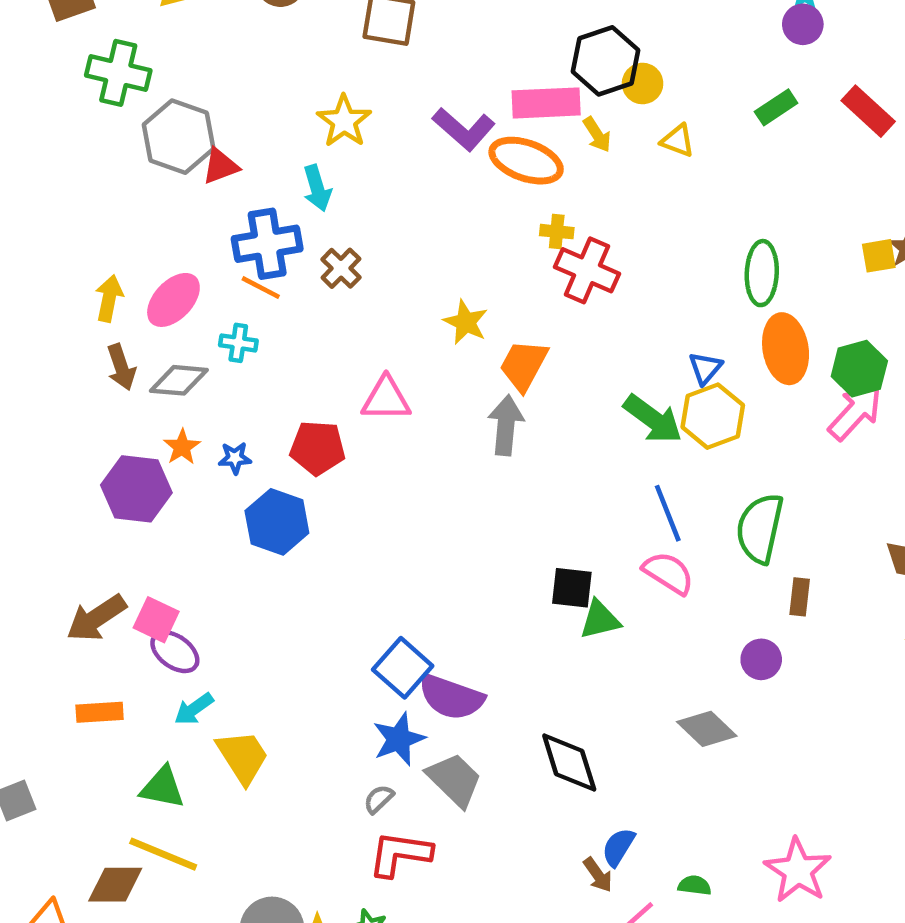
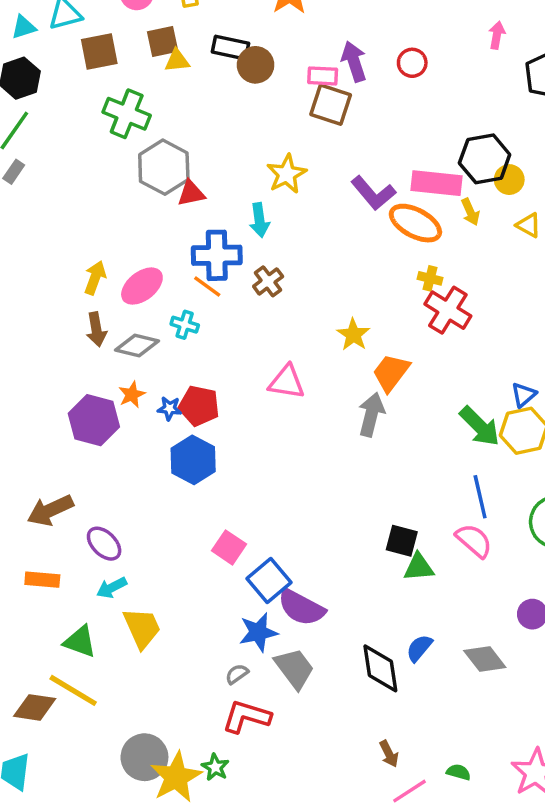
red pentagon: (318, 448) -> (199, 406), moved
pink square: (156, 620) -> (229, 547), moved
blue semicircle: (618, 847) -> (419, 648), moved

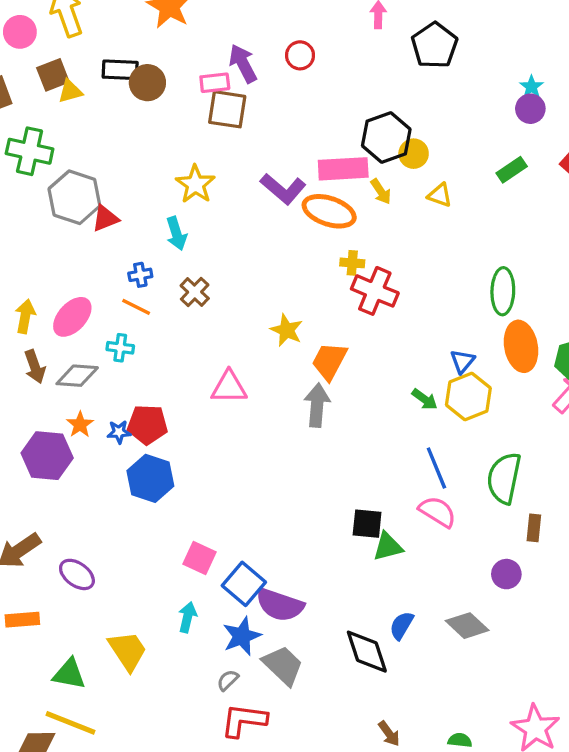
blue cross: (217, 255) -> (140, 275), size x0.5
green arrow: (480, 426) -> (425, 399), size x0.6
cyan arrow: (112, 588) -> (187, 617), moved, turned 140

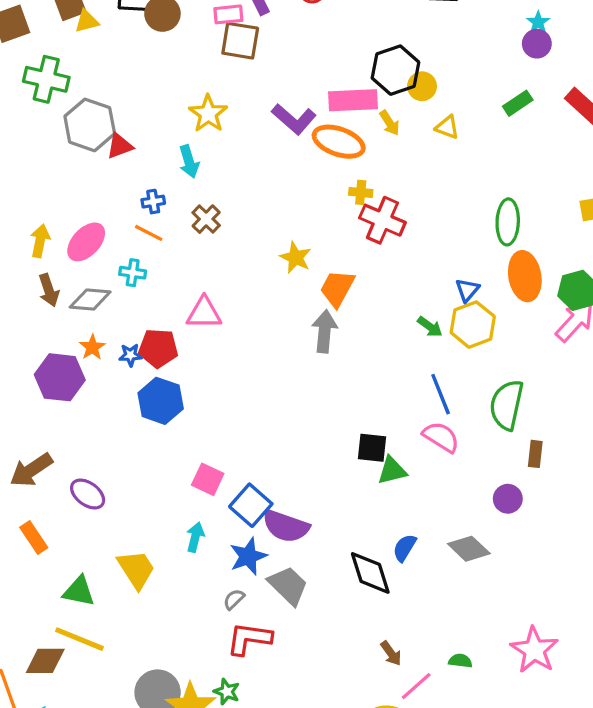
pink triangle: (229, 387) -> (204, 313), moved
orange rectangle: (22, 620) -> (34, 537), turned 60

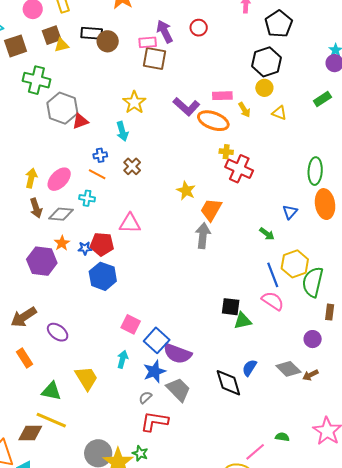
black hexagon: (395, 70) -> (267, 62), moved
pink rectangle: (353, 100) -> (222, 96), size x0.7
yellow hexagon: (473, 325) -> (295, 264), moved
brown arrow: (391, 653) -> (310, 375), moved, turned 98

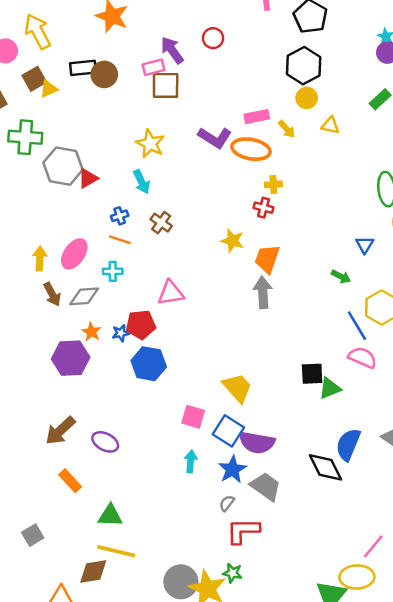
red cross: (239, 169) -> (263, 208), moved, size x0.6
blue semicircle: (249, 368) -> (348, 445), size x1.5
yellow trapezoid: (86, 378) -> (237, 388), moved

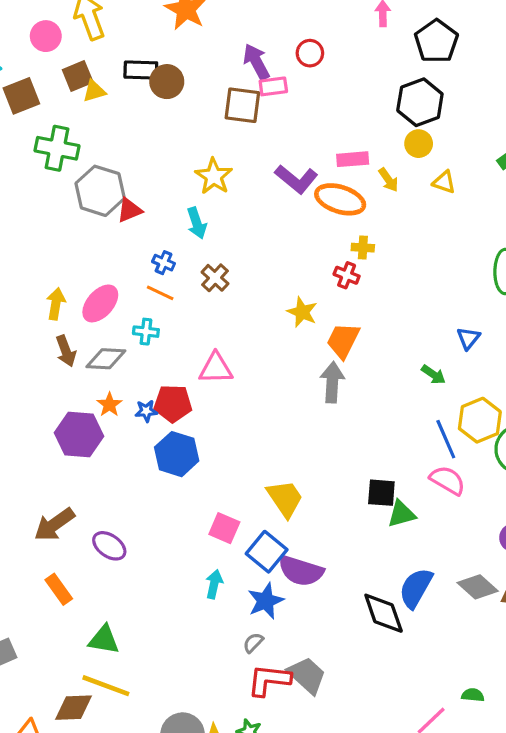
pink rectangle: (154, 67) -> (273, 86), moved
blue cross: (120, 216) -> (164, 263), turned 35
gray trapezoid: (266, 486) -> (307, 675), moved

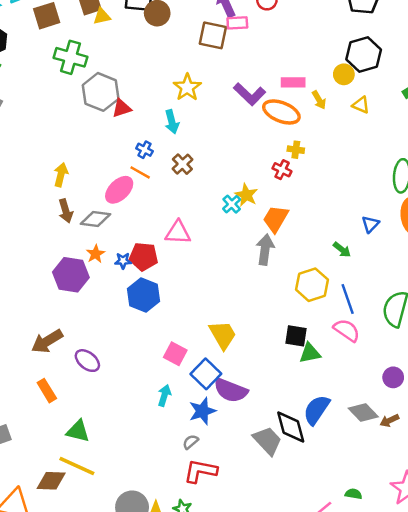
black hexagon: (420, 102) -> (364, 55), moved
pink ellipse: (100, 303) -> (119, 190), moved
cyan cross: (146, 332) -> (232, 204), moved, turned 36
yellow hexagon: (480, 420) -> (312, 285), moved
gray trapezoid: (307, 675) -> (267, 441), moved

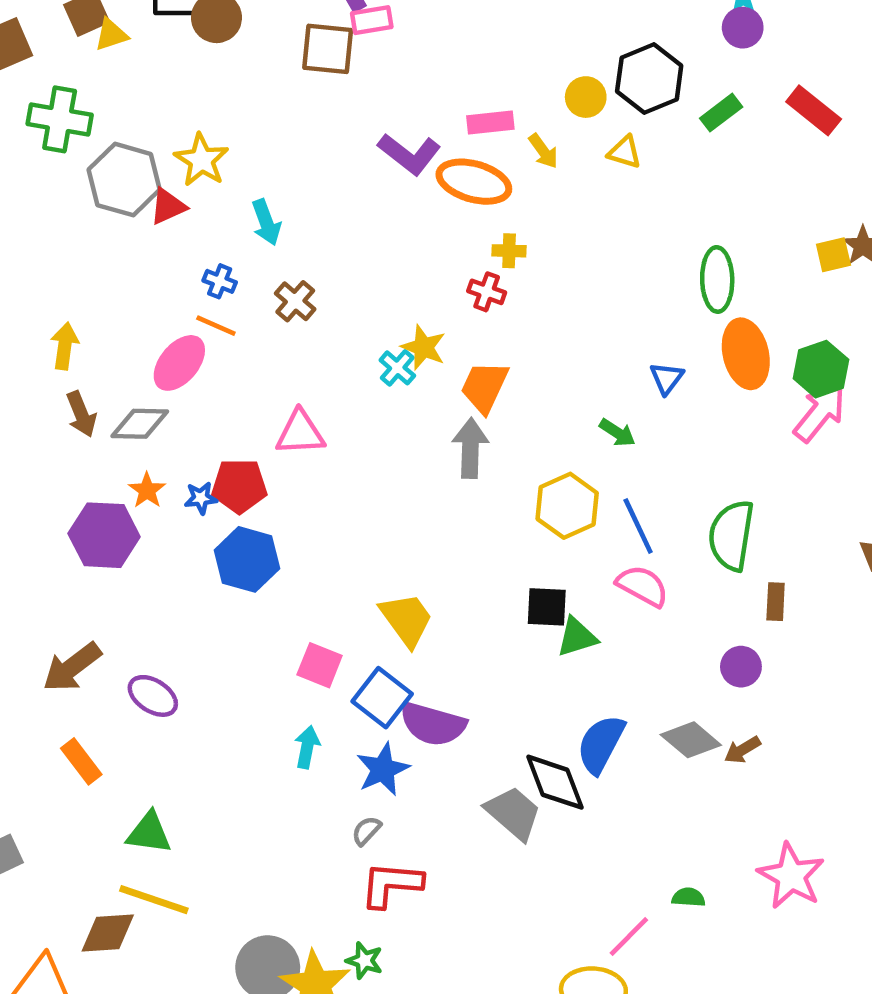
black hexagon: (364, 55) -> (649, 78), moved
yellow star: (187, 87) -> (201, 160), moved

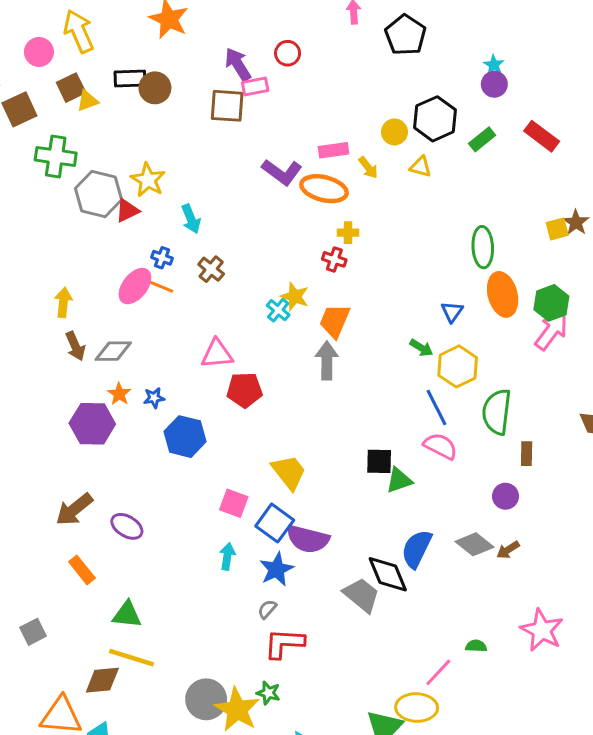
pink ellipse: (179, 363) -> (135, 286), moved
red pentagon: (239, 486) -> (245, 390), moved
yellow hexagon: (567, 506) -> (458, 366), moved

